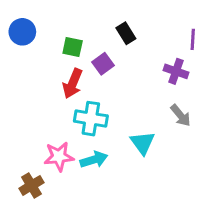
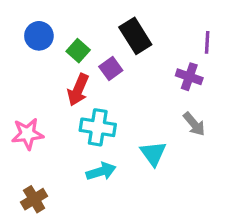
blue circle: (22, 32) -> (39, 36), moved
black rectangle: (126, 33) -> (135, 36), size x1.5
green square: (73, 47) -> (78, 51), turned 30
pink star: (59, 157) -> (28, 134), moved

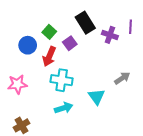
blue circle: (39, 36) -> (28, 45), moved
purple cross: (189, 77) -> (110, 35), moved
gray arrow: (194, 124) -> (122, 78), turned -84

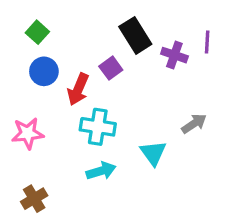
green square: (49, 32) -> (37, 32), moved

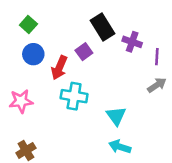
purple line: (207, 42) -> (157, 57), moved
gray arrow: (194, 124) -> (157, 85), moved
cyan arrow: (101, 171) -> (120, 147), moved, turned -145

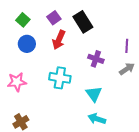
purple cross: (132, 42) -> (96, 59), moved
purple square: (84, 52) -> (54, 18), moved
red arrow: (59, 68) -> (59, 40), moved

